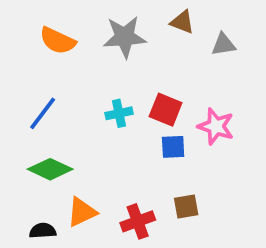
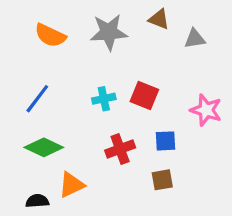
pink star: (216, 126) -> (206, 110), moved
blue square: (173, 147) -> (165, 141), moved
red cross: (138, 221) -> (120, 149), moved

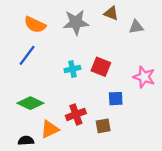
blue line: (37, 99) -> (27, 55), moved
red cross: (120, 149) -> (76, 114), moved
brown square: (162, 180) -> (103, 126), moved

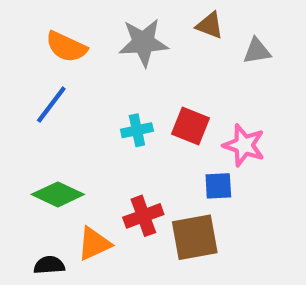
pink star: (144, 77) -> (244, 145), moved
brown square: (103, 126) -> (195, 237), size x1.6

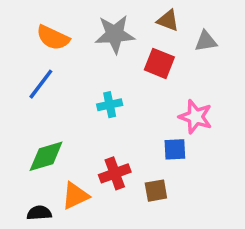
red square: (190, 126) -> (159, 63), moved
green diamond: (58, 194) -> (46, 156), turned -42
brown square: (195, 237) -> (156, 191), size x0.6

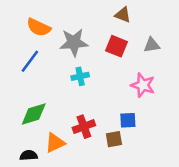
gray star: (115, 34) -> (74, 42), moved
gray triangle: (206, 41) -> (152, 45), moved
blue square: (175, 149) -> (128, 120), moved

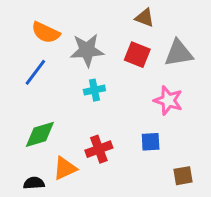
gray triangle: (152, 45) -> (179, 53), size x1.5
brown square: (114, 139) -> (183, 176), moved

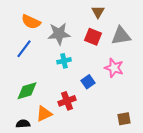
brown triangle: (145, 18) -> (98, 12), turned 40
blue square: (151, 142) -> (88, 82), moved, turned -32

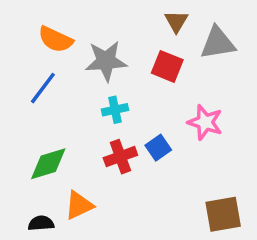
gray triangle: (121, 36) -> (218, 43), moved
red cross: (67, 101) -> (120, 157), moved
brown square: (124, 119) -> (223, 214), size x1.5

